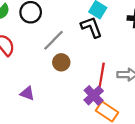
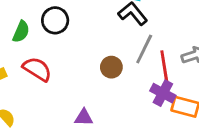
gray line: (53, 40) -> (144, 49), moved

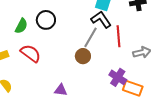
gray line: (144, 49) -> (90, 37), moved
red line: (164, 66) -> (118, 36), moved

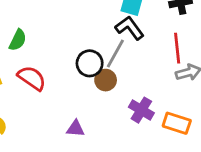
black circle: (46, 20) -> (90, 63), moved
red line: (118, 36) -> (177, 48), moved
purple cross: (118, 77) -> (141, 110), moved

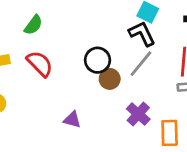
gray line: (115, 53) -> (141, 64), moved
orange rectangle: (177, 123) -> (170, 133), turned 60

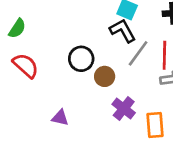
gray line: (141, 64) -> (138, 53), moved
brown circle: (110, 79) -> (105, 76), moved

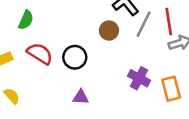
black circle: (81, 59) -> (75, 57), moved
brown circle: (105, 76) -> (109, 31), moved

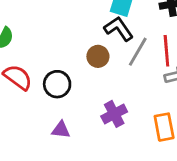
purple cross: (139, 78) -> (114, 114), moved, turned 30

